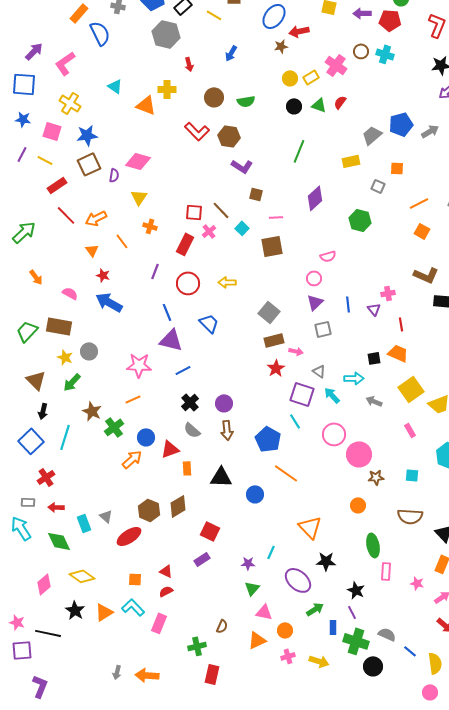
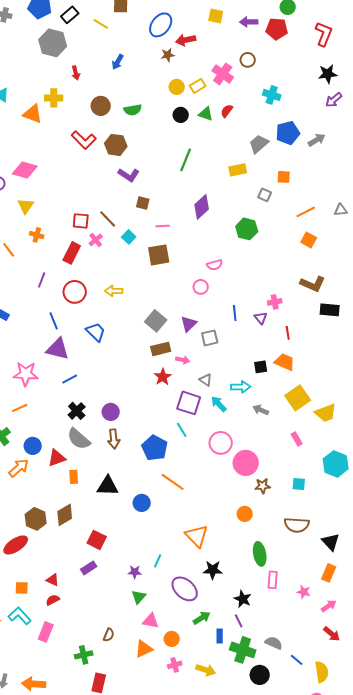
cyan cross: (385, 54) -> (272, 95), moved
purple triangle: (315, 302) -> (189, 324), moved
gray semicircle: (192, 430) -> (79, 439), size x1.4

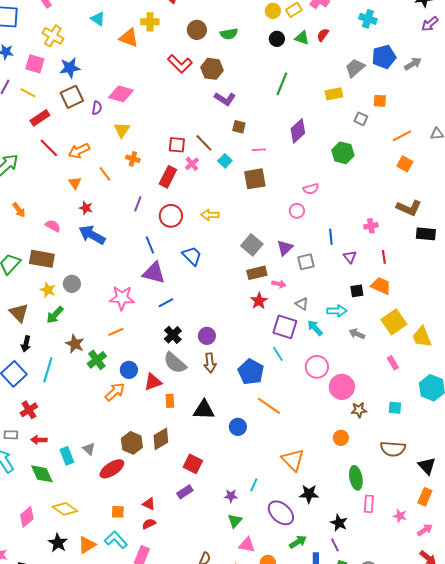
purple triangle: (261, 318) -> (350, 257), moved
yellow trapezoid: (326, 413) -> (422, 337), turned 90

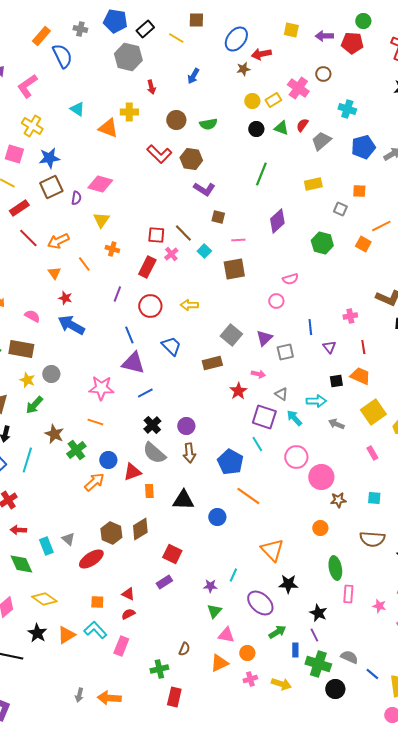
gray trapezoid: (355, 68) -> (321, 141), moved
orange square: (405, 164) -> (363, 244), moved
brown rectangle: (257, 273) -> (212, 363), moved
orange line: (116, 332) -> (95, 422), turned 42

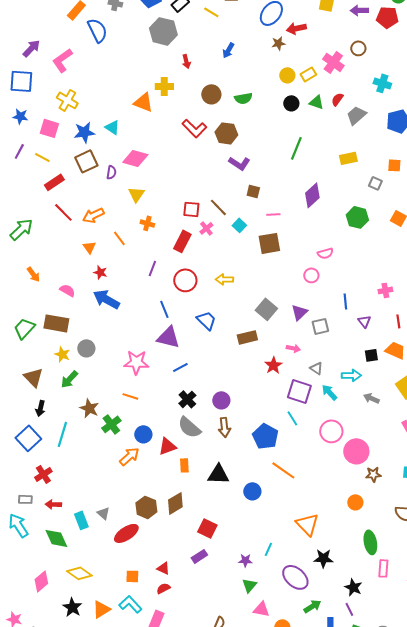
cyan triangle: (77, 109) -> (112, 127), moved

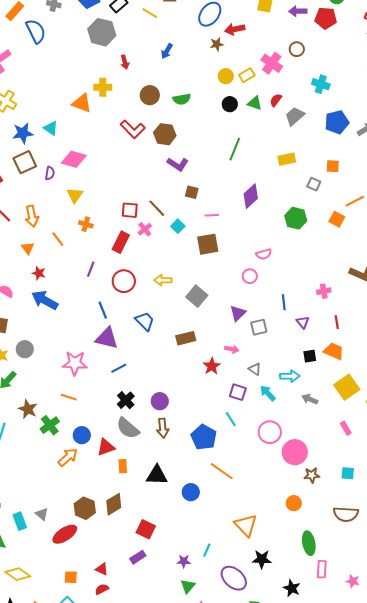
orange arrow: (93, 215) -> (32, 216), turned -75
gray square: (266, 309) -> (197, 296), moved
purple square: (299, 391) -> (238, 392), size x0.7

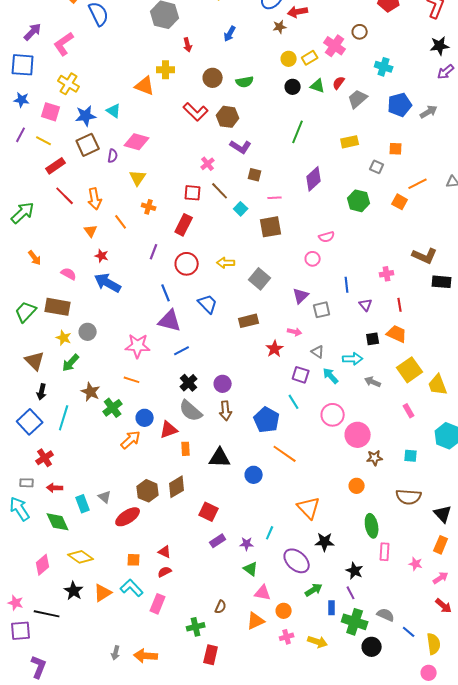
pink cross: (145, 229) -> (208, 164), moved
purple rectangle: (138, 557) -> (218, 541), moved
green triangle: (188, 586) -> (251, 569), turned -35

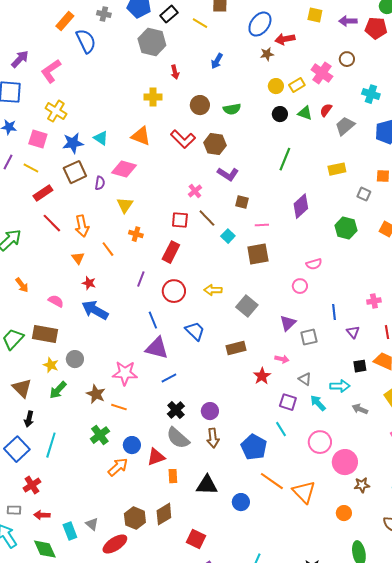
orange triangle: (145, 86) -> (141, 136), moved
brown star: (91, 392) -> (96, 394), moved
orange triangle: (309, 508) -> (304, 492), moved

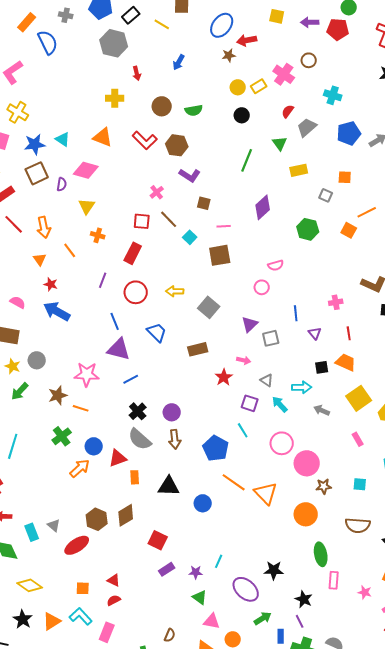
green triangle: (305, 113) -> (280, 143), moved, turned 35
brown star: (96, 394) -> (58, 395), turned 30
orange circle: (344, 513) -> (306, 514), size x1.5

